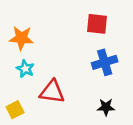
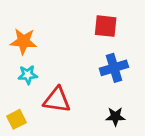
cyan star: (25, 69) -> (28, 75), turned -30

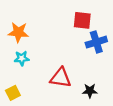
blue cross: (114, 68) -> (96, 42), moved
red triangle: (57, 100) -> (61, 78), moved

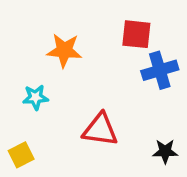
orange star: (18, 32) -> (64, 50), moved
black star: (90, 91) -> (165, 151), moved

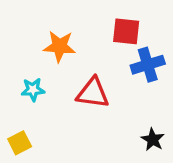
red triangle: (100, 130) -> (93, 93), moved
black star: (165, 151) -> (153, 140), turned 30

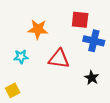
blue cross: (148, 65) -> (94, 41), turned 30
black star: (153, 140) -> (92, 78), moved

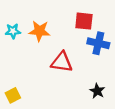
cyan star: (21, 57) -> (13, 31), moved
black star: (92, 78) -> (97, 91), moved

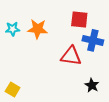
red triangle: (62, 62) -> (71, 56), moved
yellow square: (13, 95) -> (13, 89), turned -32

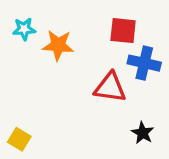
cyan star: (13, 29) -> (24, 29), moved

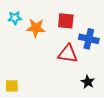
red square: (123, 31) -> (66, 21), moved
yellow square: (19, 139) -> (12, 86), turned -32

